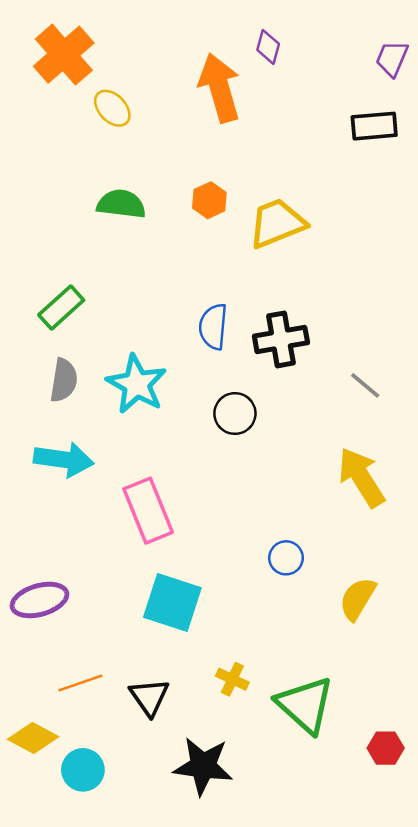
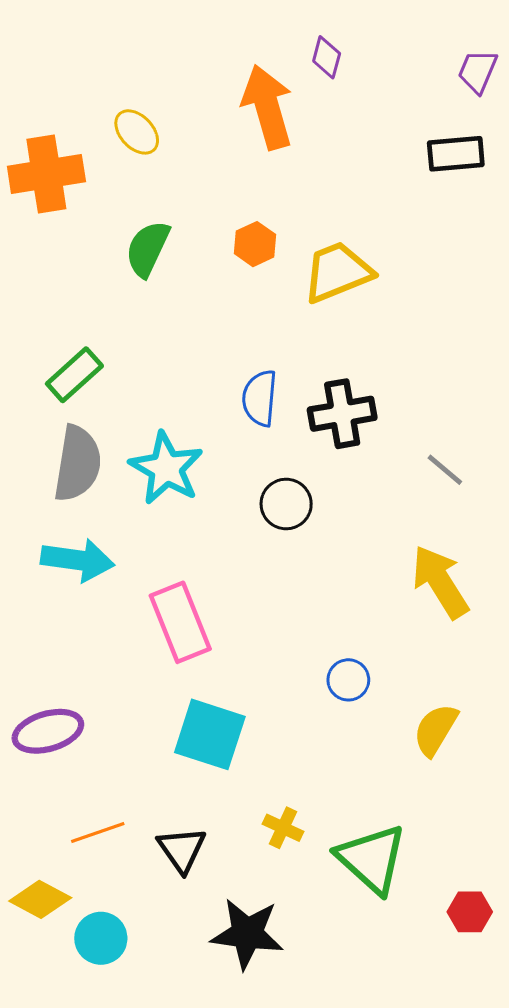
orange cross: (64, 55) -> (46, 174), moved, turned 32
green semicircle: (121, 204) -> (148, 249), turned -72
gray semicircle: (64, 380) -> (78, 464), size x1.4

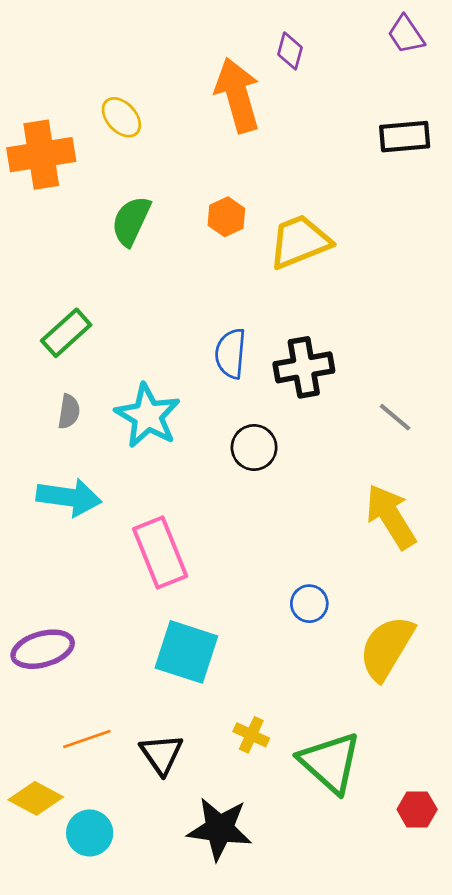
purple trapezoid: (478, 71) -> (406, 34), moved, turned -57
gray semicircle: (78, 464) -> (69, 412), size x0.5
yellow semicircle: (436, 730) -> (387, 648), size x1.4

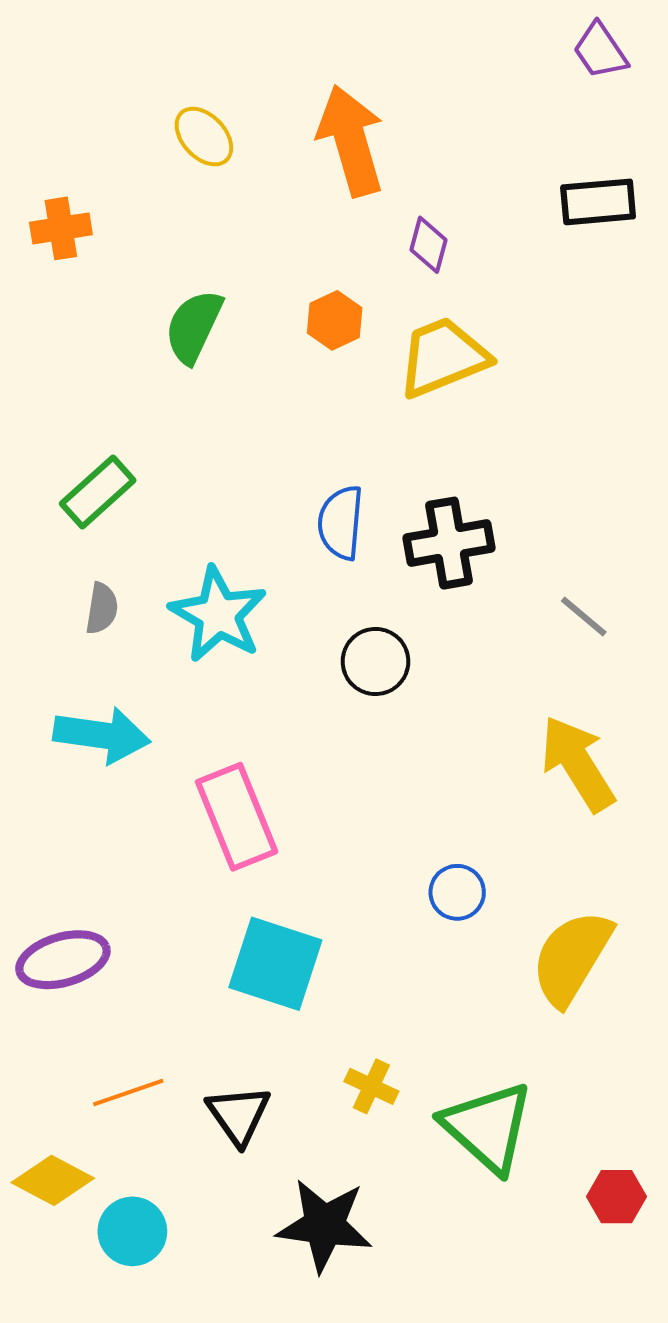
purple diamond: (290, 51) -> (429, 245), moved
yellow ellipse: (121, 117) -> (204, 137), moved
orange cross: (41, 155) -> (61, 228), size x0.6

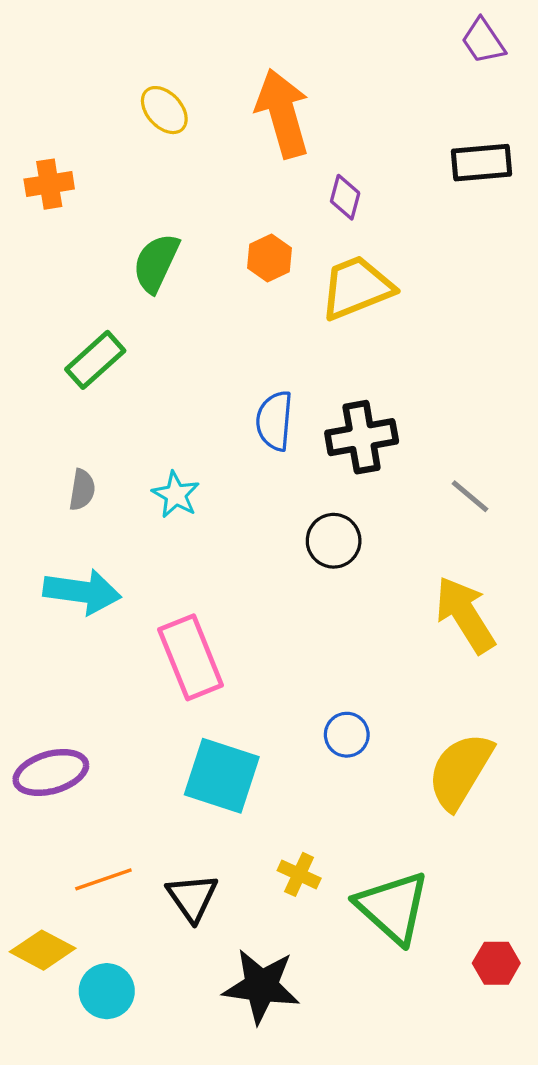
green rectangle: (98, 492) -> (95, 360), moved
cyan star: (218, 615) -> (176, 495), size x0.6
black circle: (375, 662) -> (334, 541), moved
blue circle: (457, 892) -> (347, 735), moved

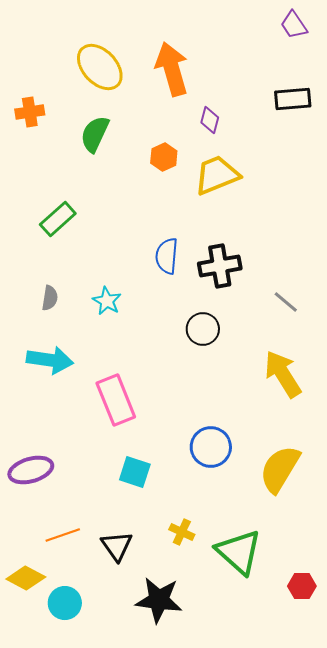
yellow ellipse: (164, 110) -> (100, 67), size x1.6
green semicircle: (156, 263) -> (95, 134), moved
blue circle: (347, 735) -> (211, 447), size x1.5
cyan square: (222, 776) -> (135, 472), size x0.7

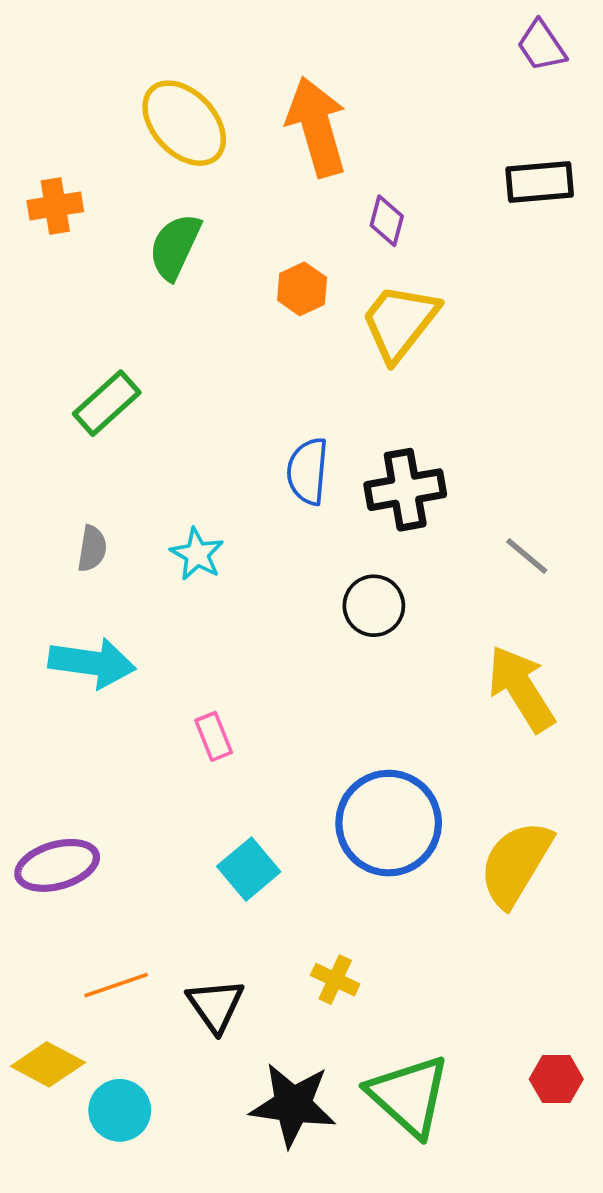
yellow trapezoid: (217, 175) -> (400, 322), turned -30
pink rectangle: (116, 400) -> (214, 736), size x0.5
blue circle: (211, 447) -> (389, 823), size x1.4
cyan square: (135, 472) -> (249, 869), turned 32
green triangle: (239, 552) -> (409, 1096), moved

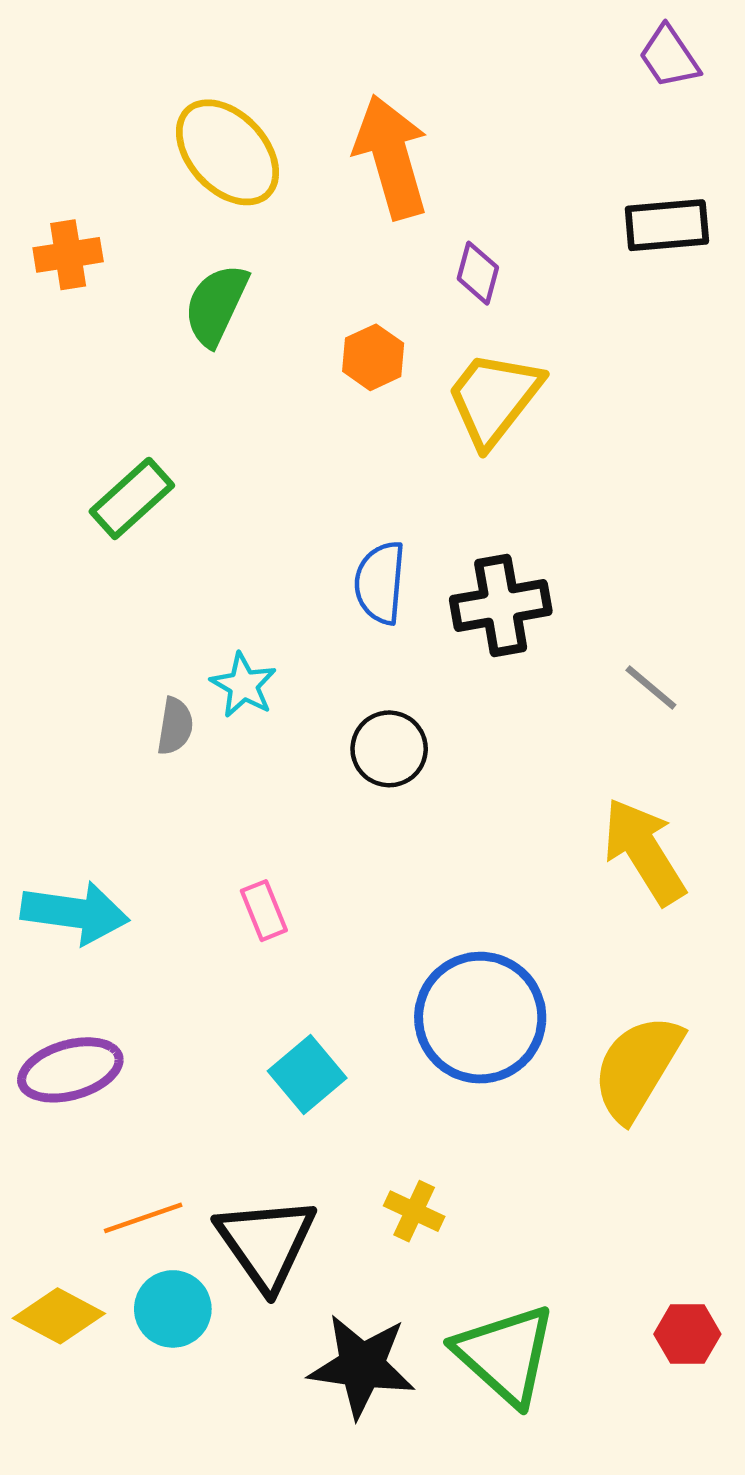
gray semicircle: (92, 549) -> (175, 726), moved
black circle: (374, 606) -> (389, 749), moved
cyan arrow: (92, 663) -> (75, 913), moved
black triangle: (215, 1005) -> (266, 1243), size x1.4
cyan circle: (120, 1110) -> (173, 1309), moved

